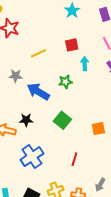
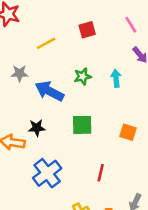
cyan arrow: (85, 64) -> (116, 78), moved
green square: (62, 120) -> (82, 125), turned -36
orange square: (98, 129) -> (128, 132), turned 32

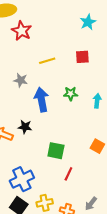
blue arrow: (49, 91) -> (41, 100), turned 40
green square: (82, 125) -> (56, 151), moved
blue cross: (47, 173) -> (22, 179), moved

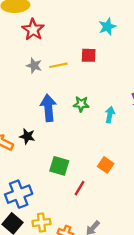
red square: (82, 57) -> (89, 55), moved
gray star: (21, 80) -> (34, 66), moved
red line: (68, 174) -> (79, 188), moved

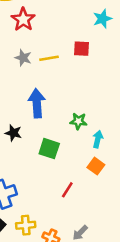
green star: (81, 104) -> (78, 121), moved
cyan arrow: (110, 115) -> (98, 139), moved
green square: (59, 166) -> (49, 149), moved

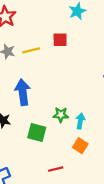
green star: (78, 121) -> (61, 115), moved
red line: (67, 190) -> (56, 169), turned 48

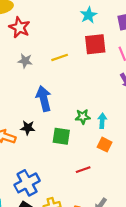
red square: (60, 40) -> (95, 44), moved, size x1.5
yellow line: (31, 50) -> (60, 57), moved

